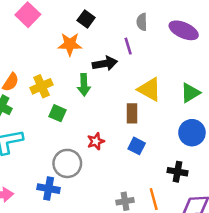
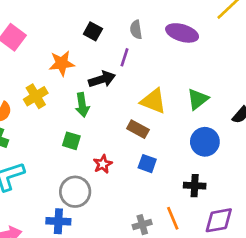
black square: (86, 19) -> (93, 31), moved
purple line: (128, 46) -> (125, 57), turned 42
yellow cross: (42, 86) -> (36, 96), moved
green square: (58, 113) -> (71, 141), moved
brown rectangle: (132, 113) -> (138, 129), turned -54

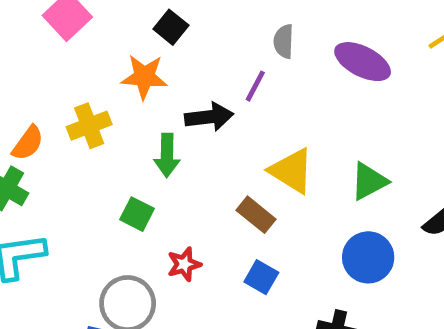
black square: (93, 31) -> (171, 27), moved

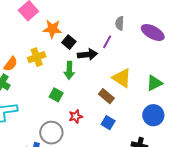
black square: (171, 27) -> (69, 42), moved
orange star: (144, 77) -> (52, 29), moved

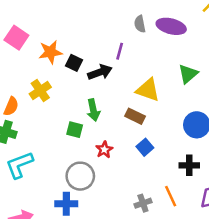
gray semicircle: (120, 23) -> (140, 24), moved
green arrow: (69, 70) -> (93, 110), moved
green triangle: (154, 83) -> (188, 74), moved
blue square: (108, 123) -> (145, 147), turned 32

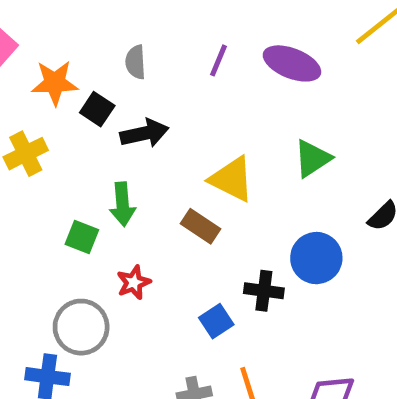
gray semicircle: (140, 24) -> (136, 62), moved
purple line: (120, 51) -> (219, 60), moved
blue square: (145, 147) -> (216, 321), moved
black cross: (189, 165) -> (264, 291), moved

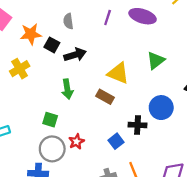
green square: (82, 237) -> (50, 120), moved
red star: (134, 283) -> (77, 142), moved

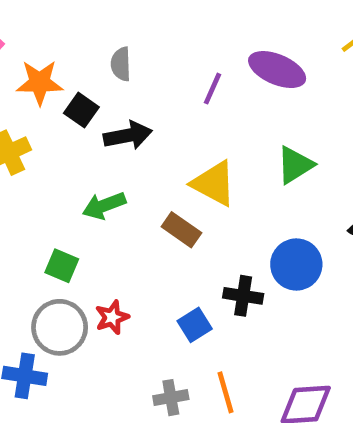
purple line: (108, 17) -> (212, 89), moved
green arrow: (67, 89) -> (104, 206), turned 72

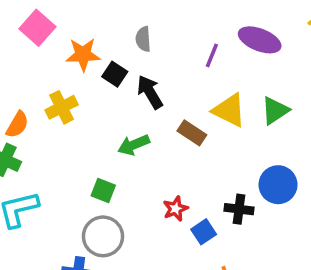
black arrow: (128, 135) -> (150, 92), turned -108
yellow triangle: (214, 183) -> (229, 110), moved
brown rectangle: (181, 230) -> (192, 133), moved
red star: (112, 317) -> (176, 209), moved

